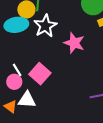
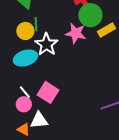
cyan ellipse: (16, 25) -> (25, 58), moved
pink star: (74, 43) -> (76, 33), moved

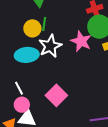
pink square: (48, 92) -> (56, 95), moved
pink circle: (24, 104) -> (22, 105), moved

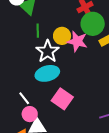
yellow circle: (32, 28) -> (62, 36), moved
cyan ellipse: (27, 55) -> (47, 73), moved

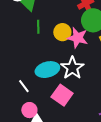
white star: (48, 51) -> (72, 68), moved
white line: (24, 98) -> (24, 86), moved

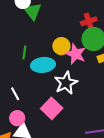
green line: (38, 27) -> (24, 53), moved
cyan ellipse: (47, 70) -> (43, 65), moved

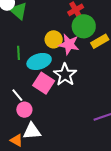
pink square: (52, 108) -> (44, 83), moved
pink circle: (17, 118) -> (24, 110), moved

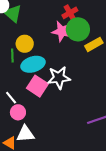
yellow circle: (54, 39) -> (25, 44), moved
pink star: (69, 44) -> (62, 31), moved
white star: (65, 75) -> (59, 78), turned 30

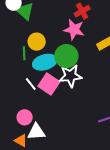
green circle: (78, 29) -> (66, 56), moved
white line: (11, 98) -> (31, 84), moved
pink circle: (18, 112) -> (25, 117), moved

